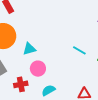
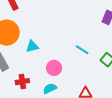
pink circle: (38, 69) -> (54, 68), moved

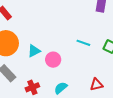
pink circle: (54, 68) -> (53, 60), moved

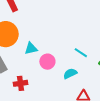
cyan semicircle: (61, 88) -> (70, 74), moved

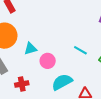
cyan semicircle: (70, 74) -> (62, 82), moved, size x1.5

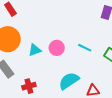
pink circle: (48, 61) -> (57, 48), moved

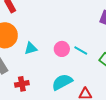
pink circle: (57, 48) -> (62, 49), moved

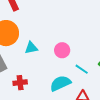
cyan line: (81, 50) -> (82, 69), moved

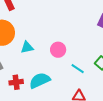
cyan semicircle: (60, 83) -> (40, 80), moved

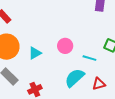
cyan semicircle: (40, 80) -> (75, 78), moved

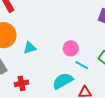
pink circle: (65, 46) -> (71, 48), moved

